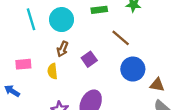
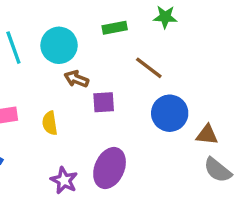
brown arrow: (62, 49) -> (76, 79), moved, turned 91
purple square: (89, 59) -> (104, 102), turned 35

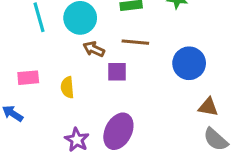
brown line: (149, 68) -> (135, 42), moved, turned -36
blue circle: (170, 113) -> (189, 63), moved

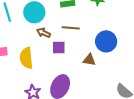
yellow semicircle: (67, 87) -> (26, 58), size x1.5
brown triangle: (208, 107) -> (89, 60), moved

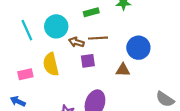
brown arrow: (43, 33) -> (76, 42), moved
yellow semicircle: (26, 58) -> (51, 64), moved

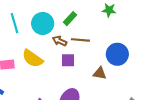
green rectangle: (91, 12) -> (70, 19), moved, turned -40
yellow semicircle: (51, 64) -> (33, 58), turned -50

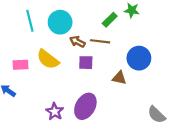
green rectangle: (70, 19) -> (110, 20), moved

